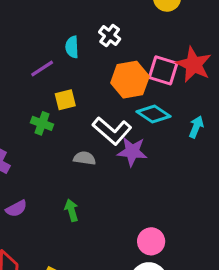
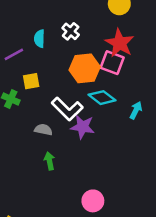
red star: (194, 64) -> (120, 43), moved
green arrow: (71, 210) -> (49, 161), moved

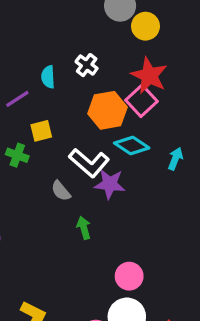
pink square: (112, 63) -> (141, 101), turned 30
gray semicircle: (43, 130) -> (61, 191), turned -138
green arrow: (49, 161) -> (84, 228), moved

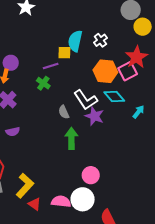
cyan semicircle: (48, 77) -> (75, 41), size x1.5
purple line: (17, 99) -> (51, 66), moved
yellow square: (41, 131) -> (64, 53), moved
green arrow: (84, 228) -> (71, 138), size x1.5

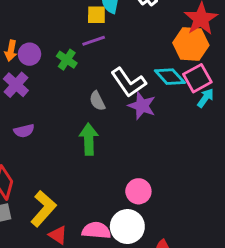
purple circle: (11, 63) -> (29, 54), moved
purple line: (51, 66) -> (94, 41), moved
orange hexagon: (105, 71) -> (191, 44), moved
pink square: (128, 71) -> (197, 78), moved
green arrow: (71, 138) -> (89, 139), moved

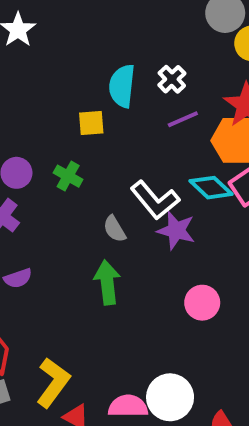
yellow square: (96, 15) -> (91, 123), moved
purple line: (94, 41) -> (183, 119), moved
pink circle: (138, 191) -> (202, 303), moved

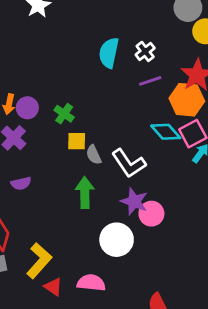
yellow square: (91, 123) -> (77, 141), moved
white L-shape: (155, 200) -> (129, 163), moved
purple star: (176, 230) -> (134, 201), moved
white circle: (170, 397) -> (117, 240), moved

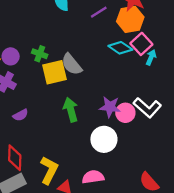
yellow square: (77, 141) -> (55, 72), size x1.6
gray semicircle: (94, 155) -> (72, 64), moved, size x1.5
white L-shape: (129, 163) -> (147, 108), moved

